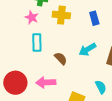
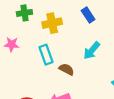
pink star: (32, 17) -> (12, 44), moved
cyan rectangle: (37, 43) -> (46, 55), moved

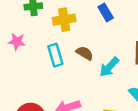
cyan arrow: (92, 51) -> (109, 67), moved
brown semicircle: (66, 69) -> (85, 53), moved

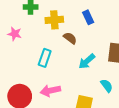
brown semicircle: (85, 53) -> (70, 38), moved
cyan rectangle: (55, 55) -> (45, 58), moved, turned 30

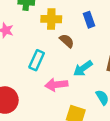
pink arrow: (50, 91) -> (56, 85), moved

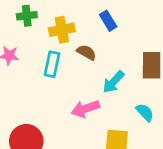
cyan rectangle: (37, 60) -> (52, 64), moved

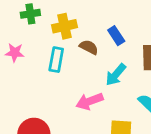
blue rectangle: (108, 21) -> (116, 36), moved

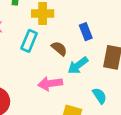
brown semicircle: (89, 47) -> (59, 49), moved

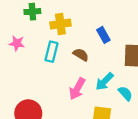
cyan arrow: (78, 65) -> (104, 81), moved
pink arrow: (50, 84) -> (77, 89), turned -45

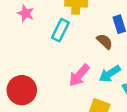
brown semicircle: (81, 55) -> (105, 41), moved

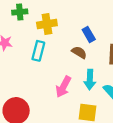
cyan arrow: (110, 74) -> (90, 80), turned -42

